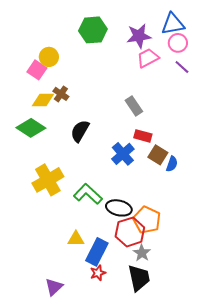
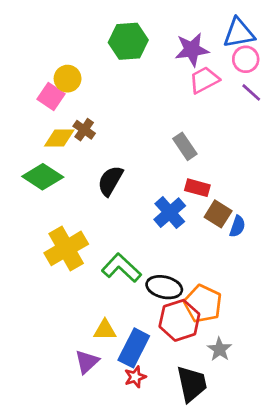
gray star: (142, 253) -> (219, 349), moved
purple triangle: (54, 287) -> (87, 362), moved

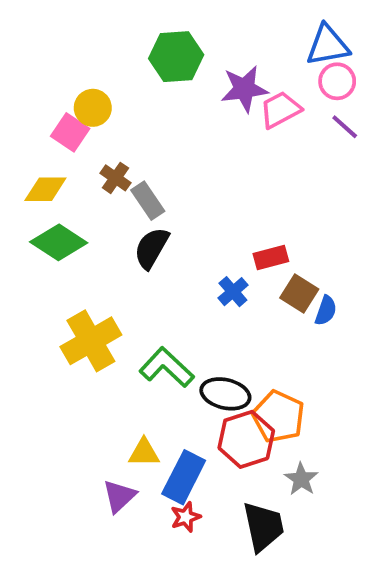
purple star: (192, 50) -> (244, 89), moved
yellow diamond: (59, 138) -> (45, 189), moved
gray rectangle: (185, 146) -> (148, 201), moved
red rectangle: (197, 188) -> (271, 257), turned -30
blue cross: (170, 213) -> (233, 292), size x0.7

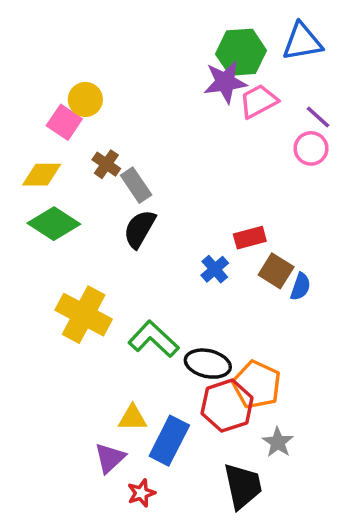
green hexagon: (176, 57) -> (241, 52), moved
pink circle: (337, 81) -> (311, 148), moved
yellow cross: (91, 341) -> (84, 315), turned -32
red star: (186, 517) -> (141, 493), moved

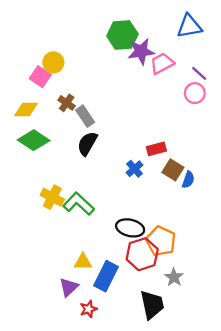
green hexagon: (241, 52) -> (122, 35), moved
yellow cross: (84, 315) -> (52, 197), size x0.7
green L-shape: (154, 339) -> (79, 204), moved

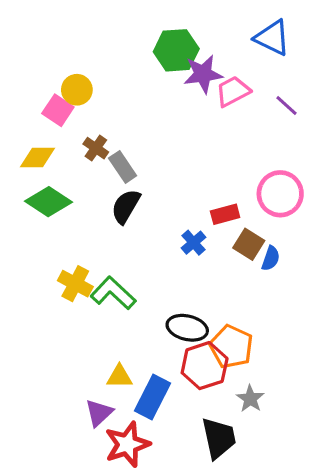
blue triangle: (189, 26) -> (272, 38), turned 36
pink circle: (195, 93) -> (280, 194), moved, size x1.5
red star: (88, 309) -> (127, 444), size x1.8

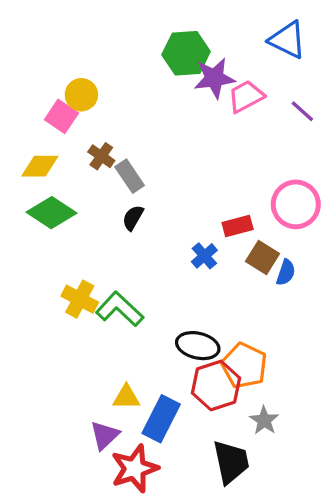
black semicircle: (126, 206) -> (133, 218), size x0.7

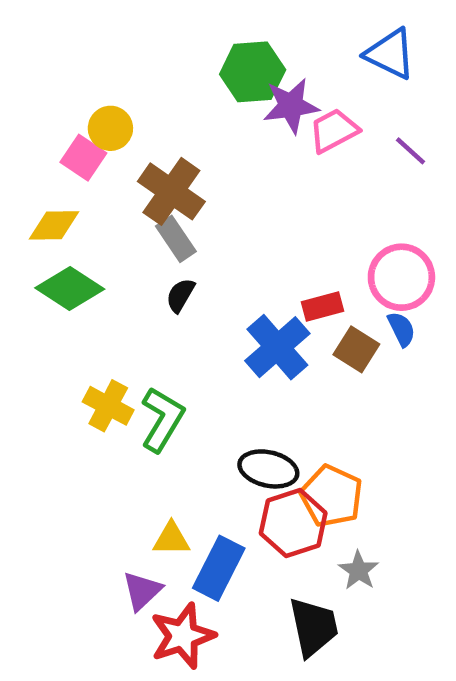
brown cross: (101, 156) -> (171, 191), moved, size x1.8
blue cross: (204, 256) -> (277, 347), size x1.8
blue semicircle: (286, 273) -> (401, 329), moved, turned -45
green L-shape: (120, 309) -> (162, 419), turned 78

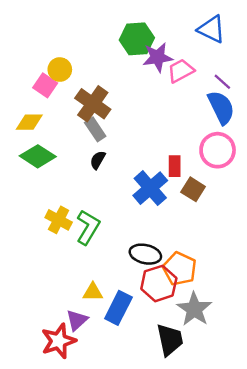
red rectangle: (322, 307) -> (175, 166), turned -75
blue semicircle: (401, 329) -> (221, 107), moved, size x1.8
gray star: (359, 570) -> (194, 309), size x1.6
red star: (183, 636) -> (59, 341), moved

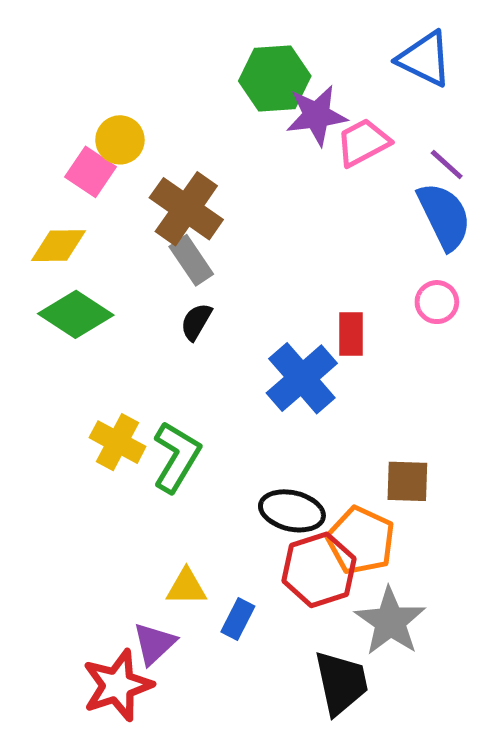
pink circle: (218, 150) -> (437, 302), size x0.6
brown square: (193, 189) -> (407, 481), moved, turned -30
blue rectangle: (118, 308) -> (238, 619), size x0.6

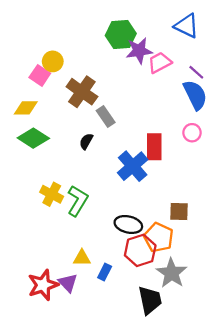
gray rectangle: (191, 260) -> (106, 117), moved
red rectangle: (351, 334) -> (154, 147), size x1.4
purple triangle: (154, 644) -> (68, 283), turned -30
red star: (118, 685) -> (43, 285), moved

